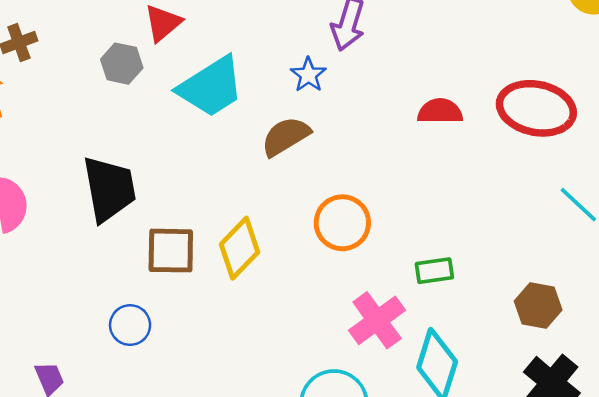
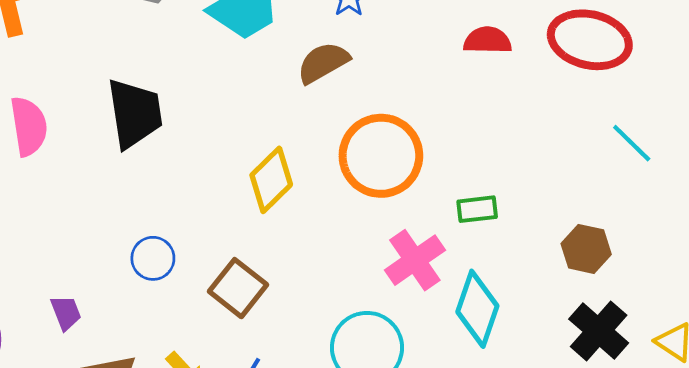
orange circle: (342, 223) -> (381, 156), size x1.4
brown square: (171, 251) -> (238, 288), moved, turned 36

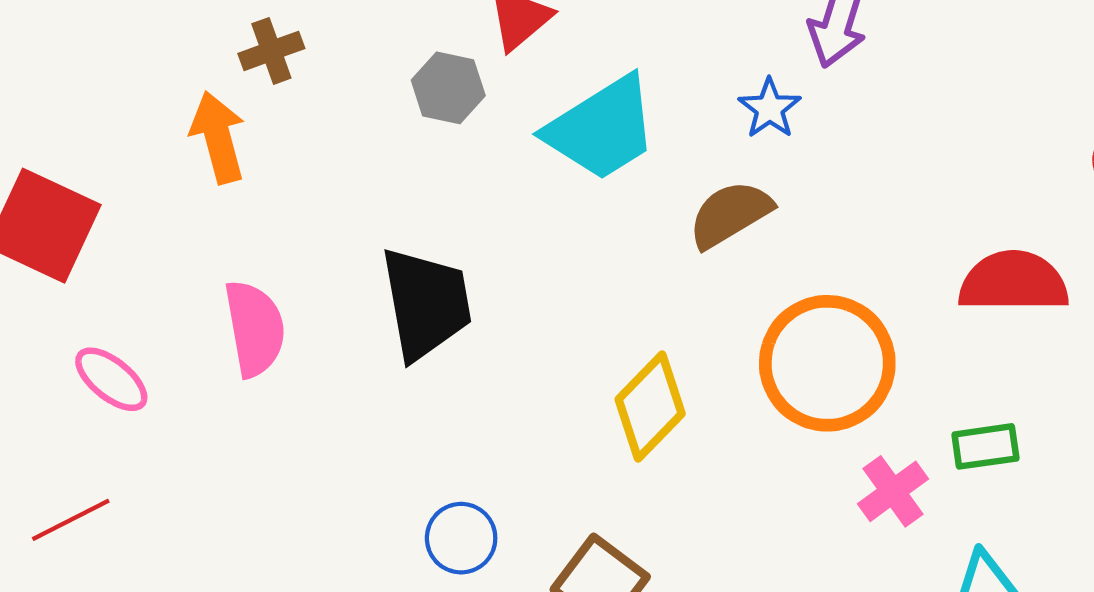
red semicircle: (488, 40) -> (1013, 282), moved, size x1.4
pink cross: (415, 260) -> (893, 491), moved, size x0.7

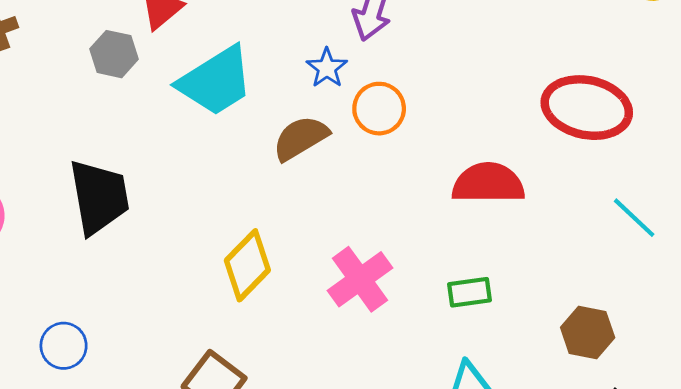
orange circle: (827, 363) -> (379, 109), moved, size x0.6
pink cross: (893, 491) -> (360, 279), moved, size x1.4
blue circle: (461, 538) -> (64, 346), moved

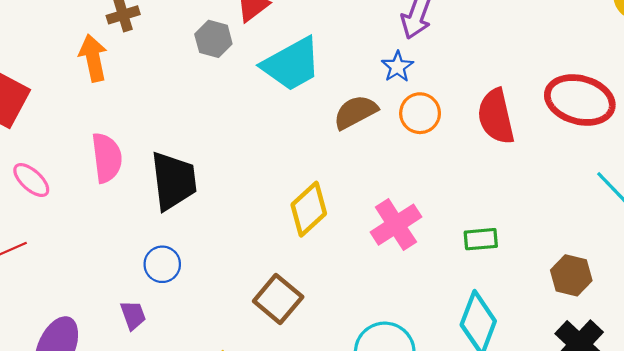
blue star: (327, 68) -> (397, 67), moved
orange circle: (379, 109) -> (420, 113), moved
red semicircle: (488, 183) -> (496, 116), moved, turned -106
black trapezoid: (99, 197) -> (174, 181), moved

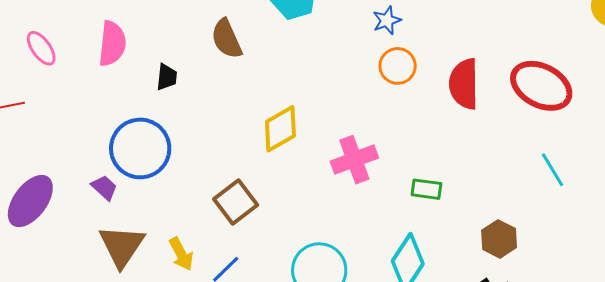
brown semicircle: (355, 112) -> (227, 39), moved, turned -99
black trapezoid: (174, 181) -> (167, 77), size x0.5
blue circle: (162, 264) -> (140, 148), size x1.8
purple trapezoid: (133, 315) -> (104, 188), turned -40

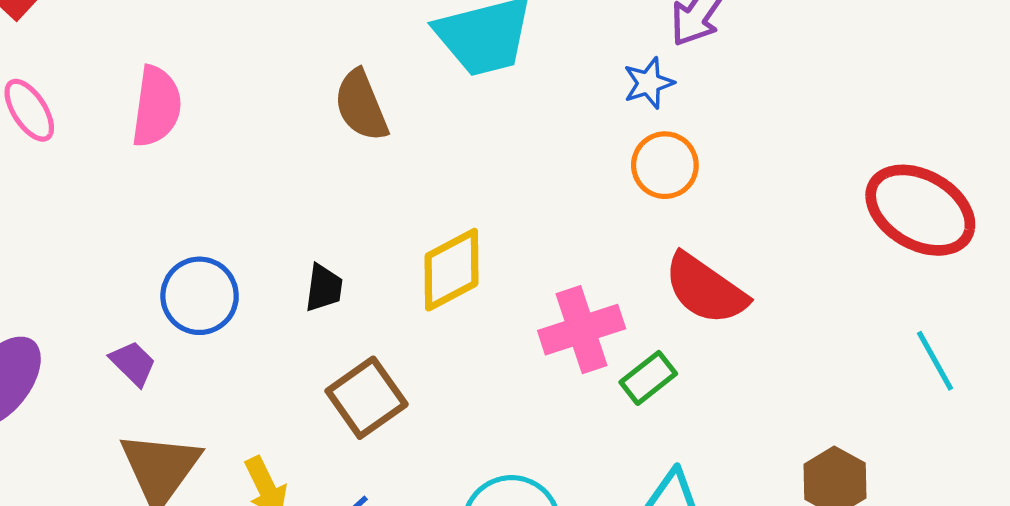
black trapezoid: (167, 77) -> (324, 288), moved
red semicircle: (464, 84) -> (705, 289), moved, turned -57
blue circle: (140, 148) -> (200, 296), size x0.7
green rectangle: (426, 189) -> (648, 378), moved, turned -48

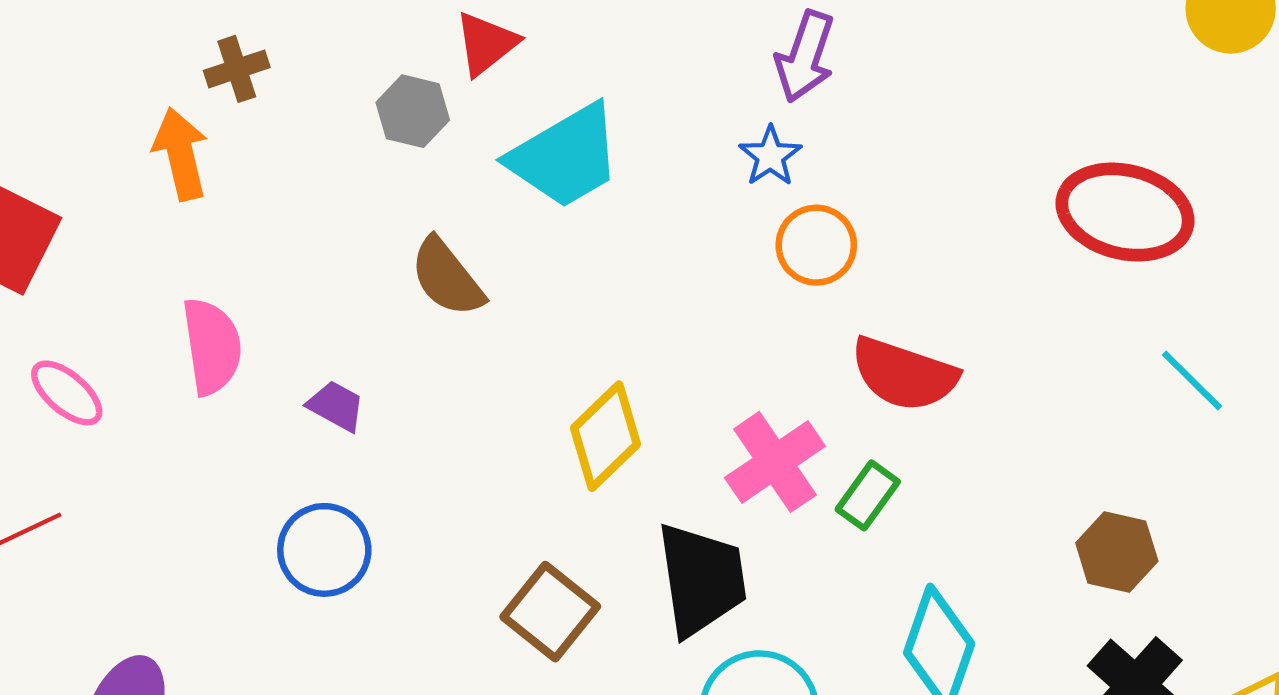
black trapezoid: (324, 288) -> (701, 579), moved, size x2.0
purple trapezoid: (133, 363) -> (336, 406), moved

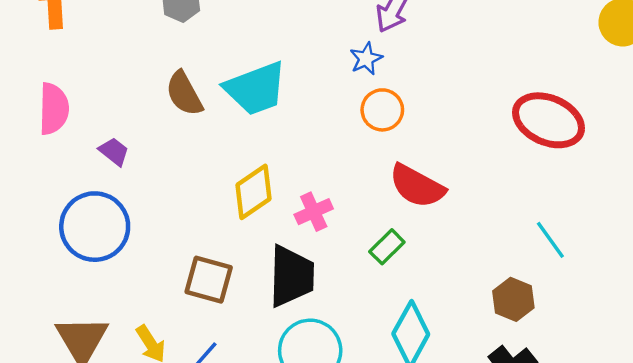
cyan trapezoid: (565, 156) -> (256, 89), moved
cyan line: (1192, 380) -> (550, 240), moved
pink cross: (775, 462) -> (314, 212), moved, size x0.7
blue circle: (324, 550) -> (95, 227), size x1.4
brown square: (550, 612) -> (209, 280), turned -33

